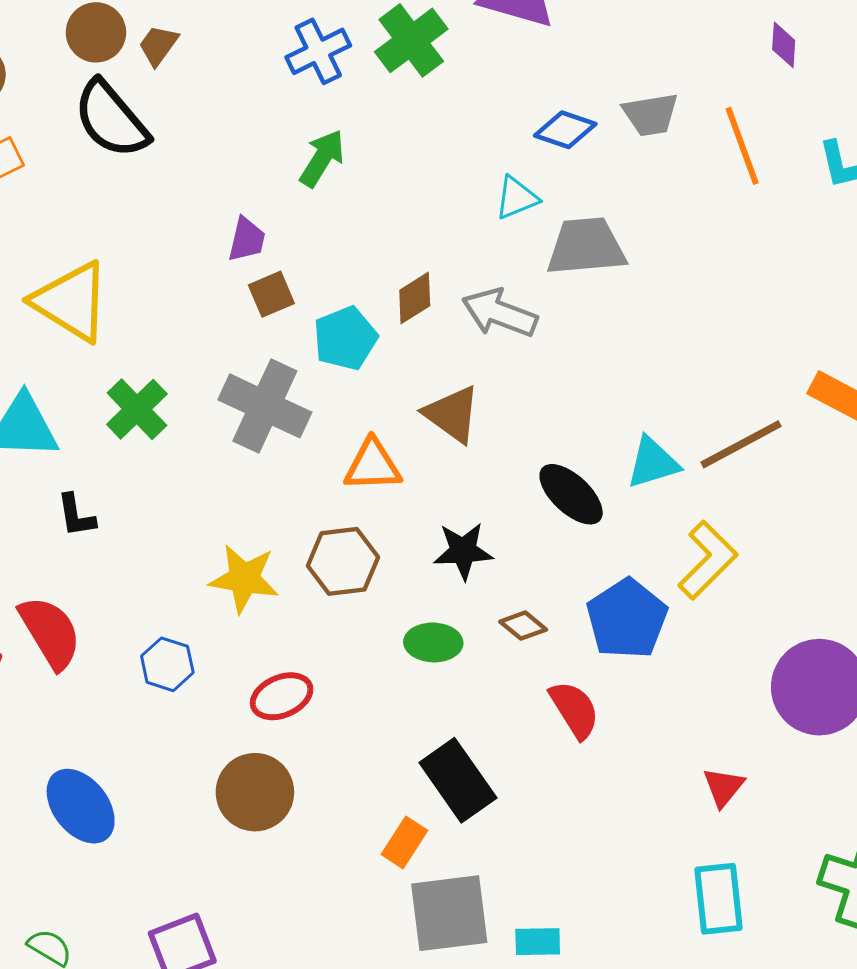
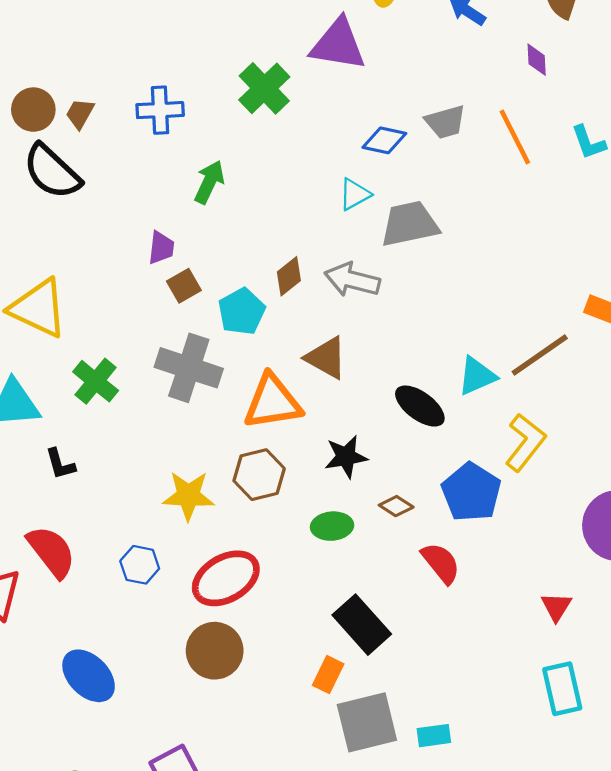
blue cross: (318, 51) -> (160, 110), moved, turned 30
orange triangle: (373, 465) -> (272, 402), size x1.4
red ellipse: (282, 696) -> (226, 578), size x1.5

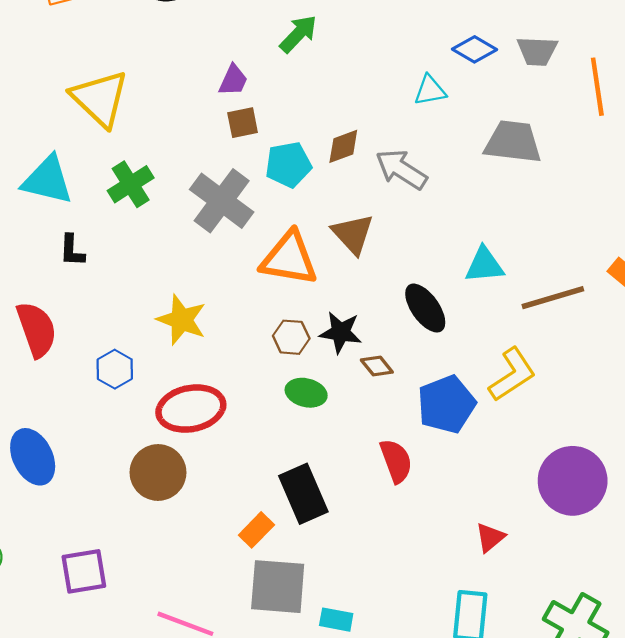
gray trapezoid: (410, 224) -> (513, 142), moved
cyan triangle: (477, 376) -> (484, 265), moved
brown hexagon: (259, 475) -> (291, 337), moved, size x0.7
brown diamond: (396, 506) -> (377, 366), moved

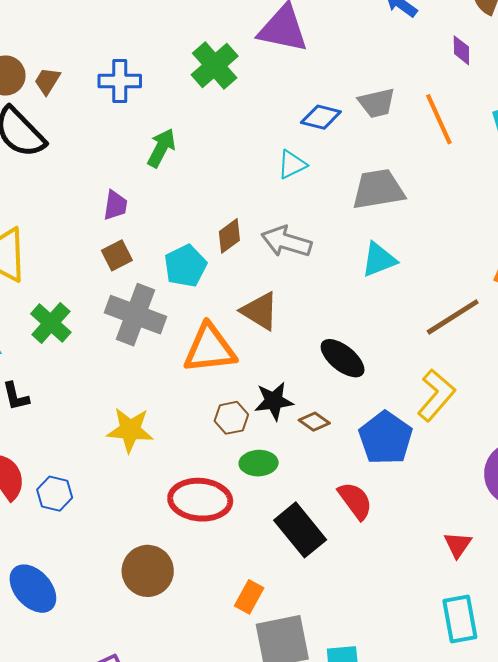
brown square: (243, 123) -> (117, 255), moved
cyan triangle: (484, 265) -> (379, 260), moved
blue hexagon: (115, 369) -> (55, 494), moved
red ellipse: (191, 409) -> (200, 500), moved, turned 32
black rectangle: (303, 494) -> (300, 530), moved

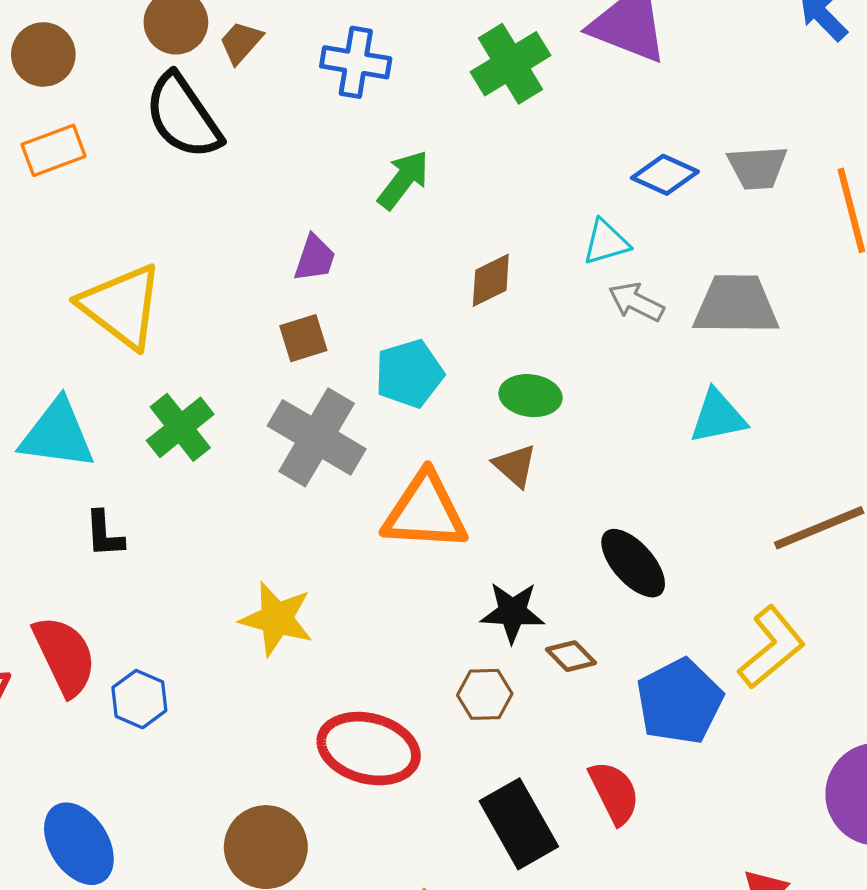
brown diamond: (229, 236) -> (491, 280), moved
gray arrow: (286, 242) -> (636, 302), moved, size x0.7
brown triangle: (260, 311) -> (515, 466), size x0.7
brown hexagon: (231, 418) -> (485, 694), moved
green ellipse: (259, 463) -> (530, 396), moved

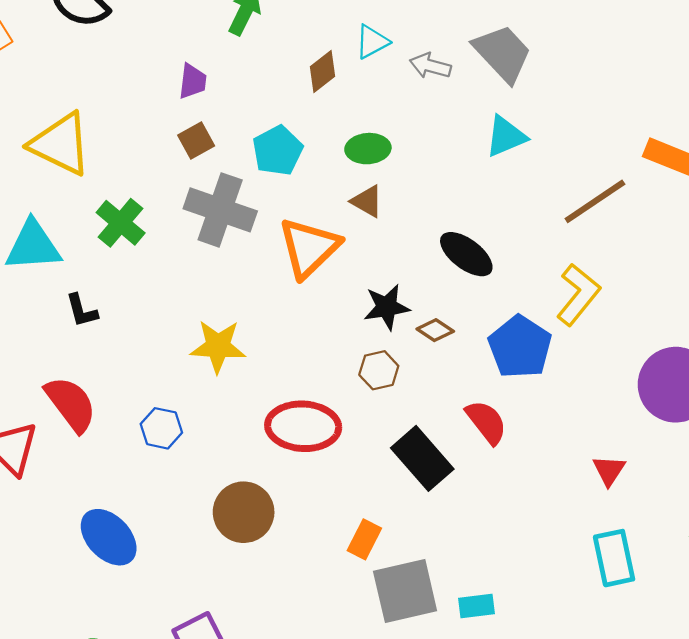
cyan triangle: (606, 242) -> (372, 42), moved
gray trapezoid: (736, 305) -> (503, 53), turned 58
orange triangle: (425, 512) -> (309, 248), turned -36
blue hexagon: (139, 699) -> (161, 428), moved

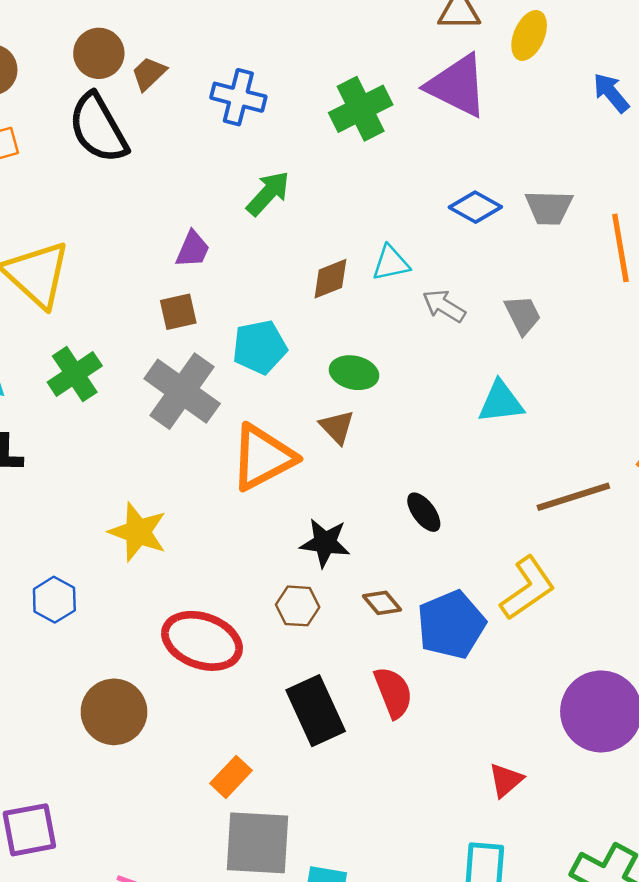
gray trapezoid: (503, 53) -> (523, 315), size x0.6
black ellipse: (466, 254) -> (424, 512), size x0.7
brown diamond: (435, 330) -> (382, 603), moved

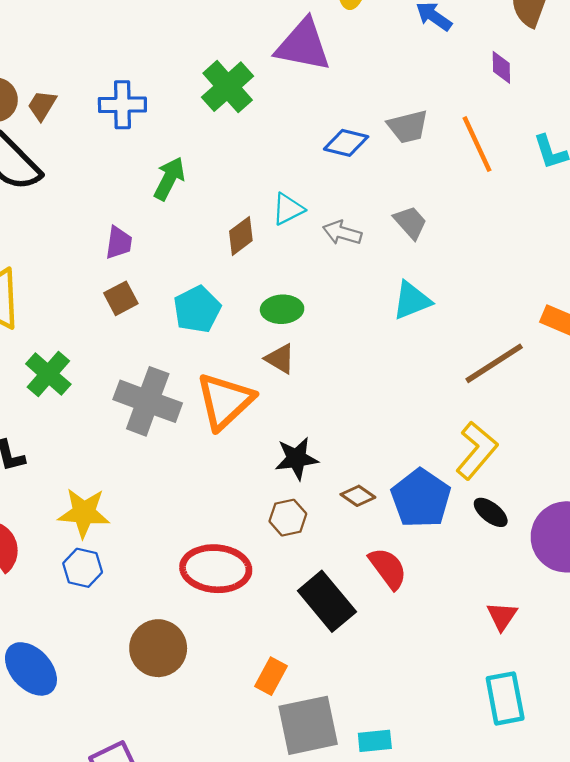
gray cross: (182, 391) -> (148, 401), moved
black ellipse: (424, 512) -> (491, 512), moved
yellow star: (138, 532) -> (84, 513), moved

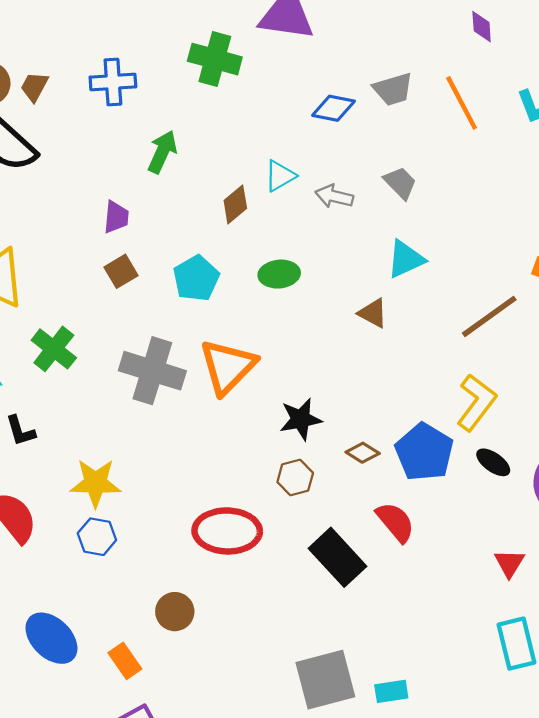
green cross: (228, 87) -> (215, 59), turned -30
brown triangle: (280, 359) -> (373, 313), moved
brown circle: (158, 648) -> (175, 612), size x0.7
orange rectangle: (271, 676) -> (125, 661), moved, turned -60

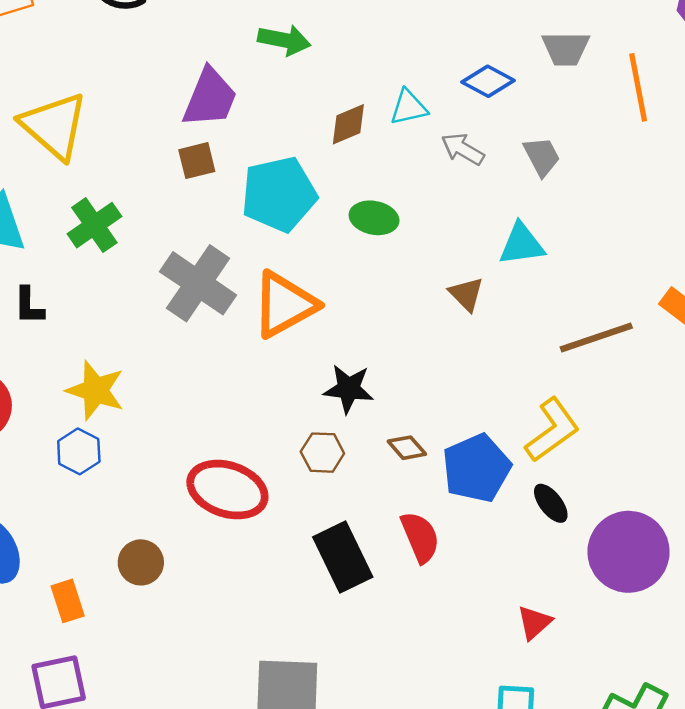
blue diamond: (333, 108) -> (488, 81), moved
green arrow: (162, 152) -> (284, 40), turned 60
purple trapezoid: (116, 217) -> (210, 98), size x1.6
cyan pentagon: (196, 278) -> (279, 194), size x1.4

